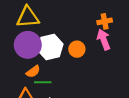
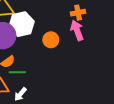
white hexagon: (50, 47) -> (22, 24), moved

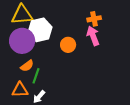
green line: (17, 72) -> (36, 76), turned -70

